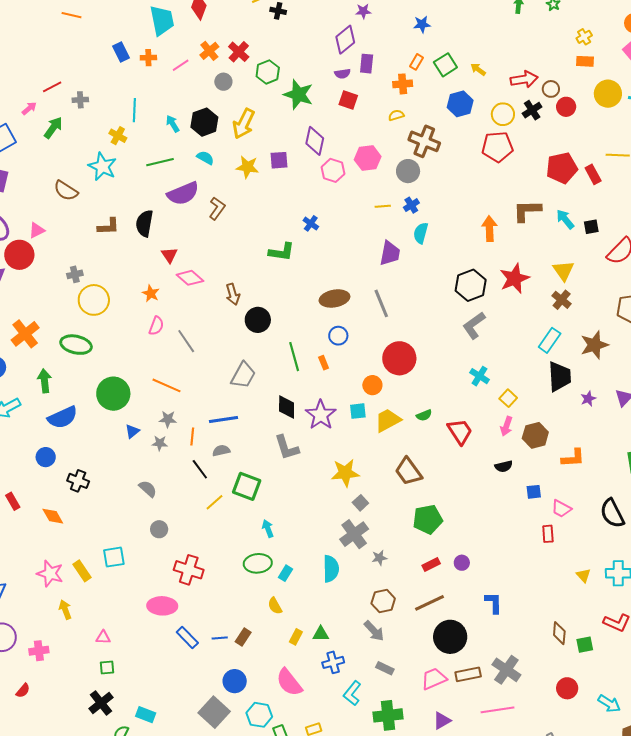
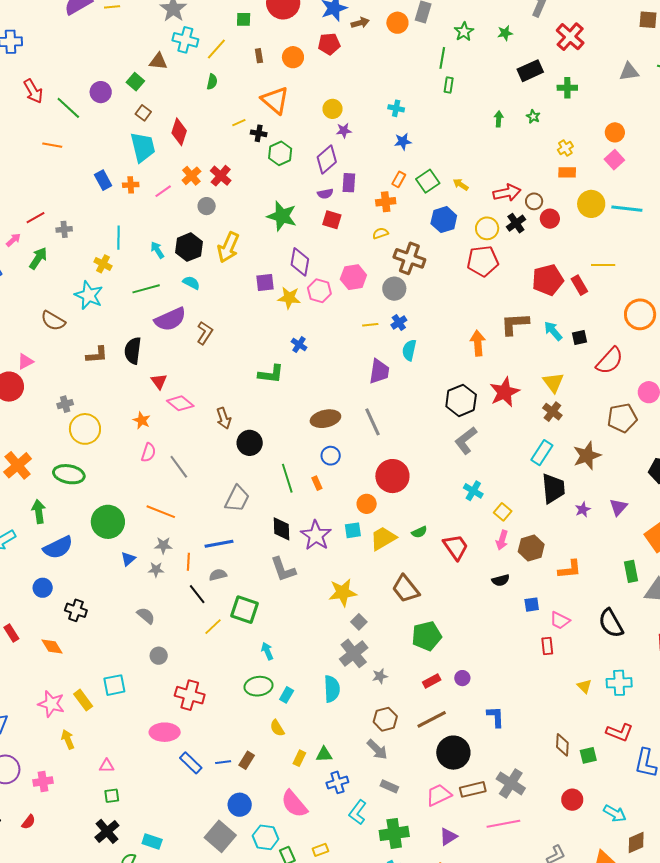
green hexagon: (268, 72) -> (280, 153), moved
yellow star: (247, 167) -> (289, 298), moved

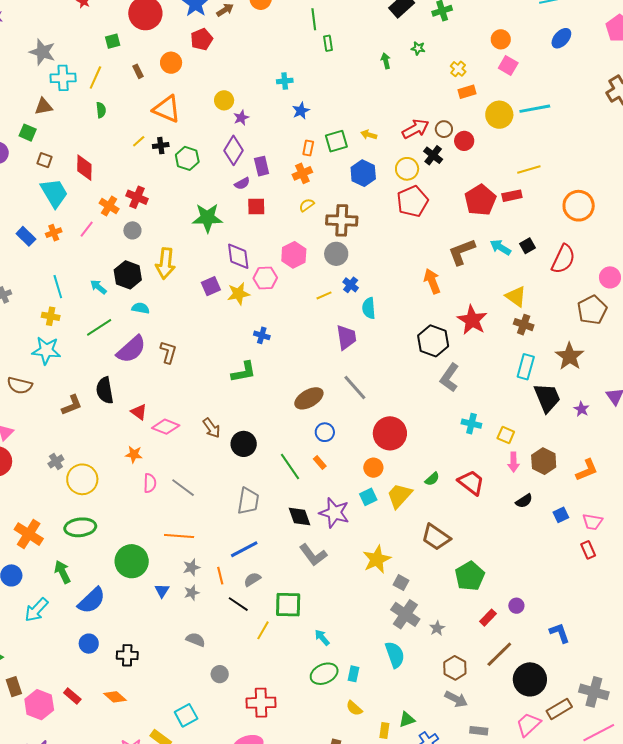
green square: (428, 181) -> (336, 141), turned 35
red rectangle: (579, 285) -> (512, 196), turned -54

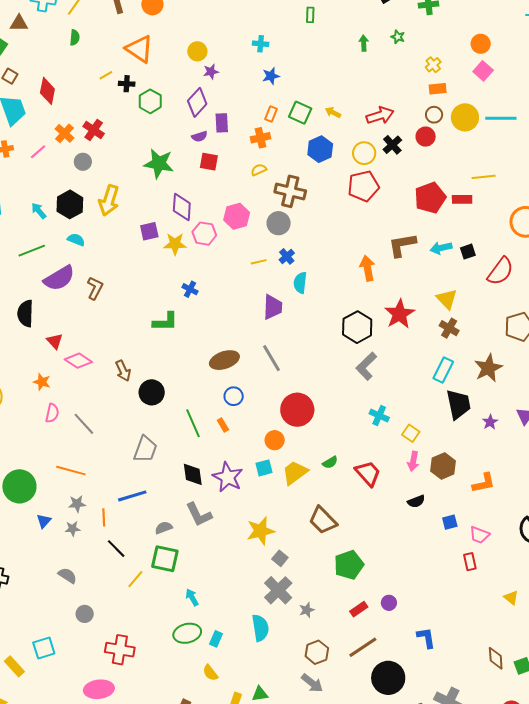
brown circle: (444, 129) -> (434, 115), moved
green square: (336, 141) -> (300, 113), turned 30
cyan arrow: (500, 247) -> (441, 248), turned -55
gray semicircle: (252, 579) -> (164, 528), moved

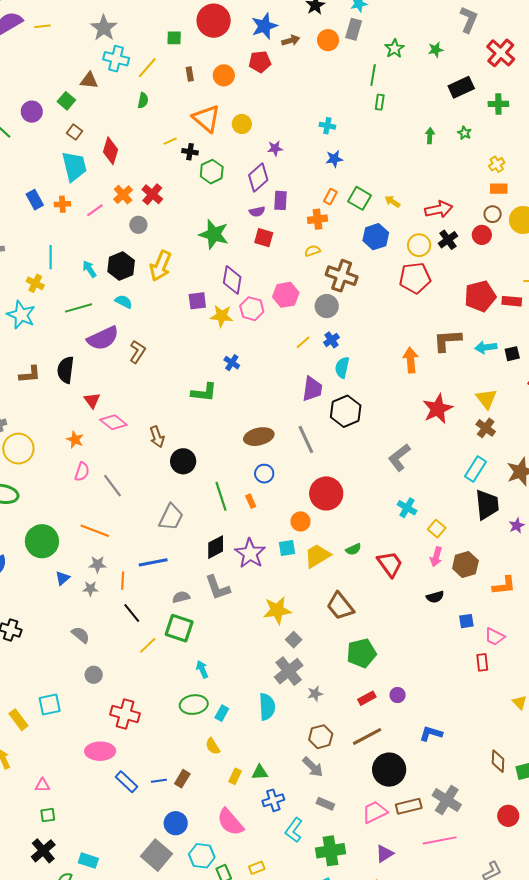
yellow circle: (197, 51) -> (242, 124), moved
yellow line: (259, 262) -> (303, 342), turned -35
black hexagon: (357, 327) -> (346, 411), moved
black diamond: (193, 474) -> (216, 547), turned 65
blue L-shape: (426, 638) -> (431, 733), turned -70

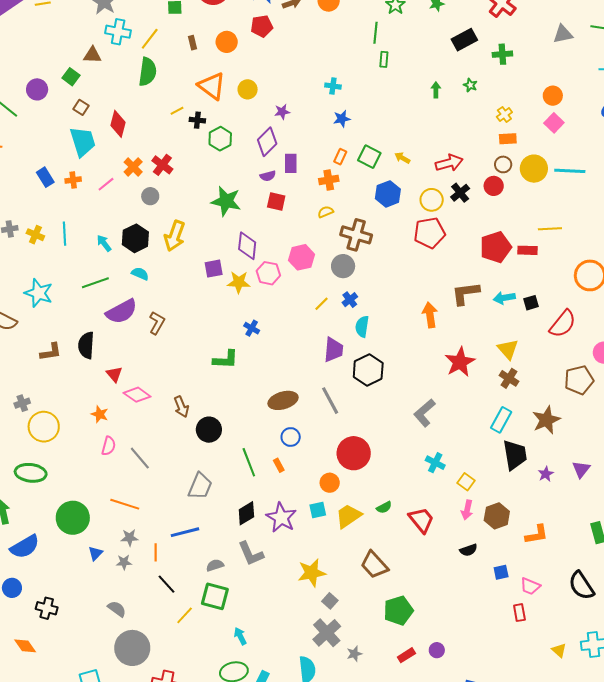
green semicircle: (143, 100) -> (147, 72), size x1.8
yellow cross: (35, 283) -> (35, 235), moved
gray circle: (94, 675) -> (132, 648), size x2.0

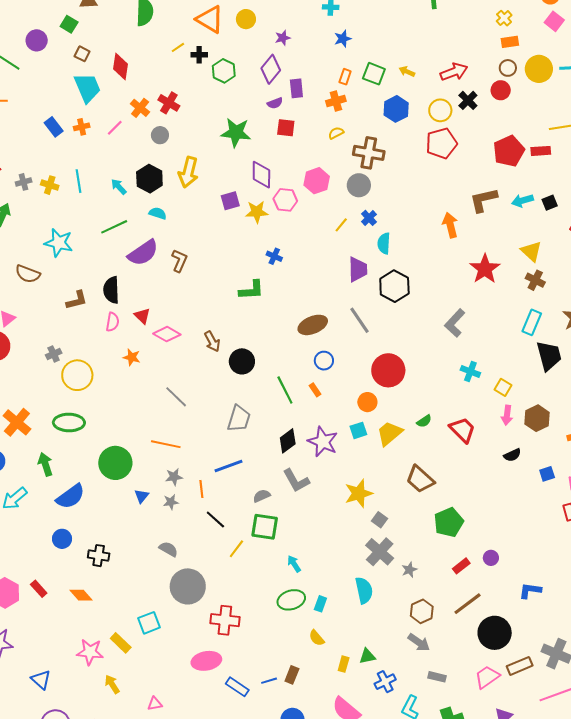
pink semicircle: (109, 446) -> (112, 322), moved

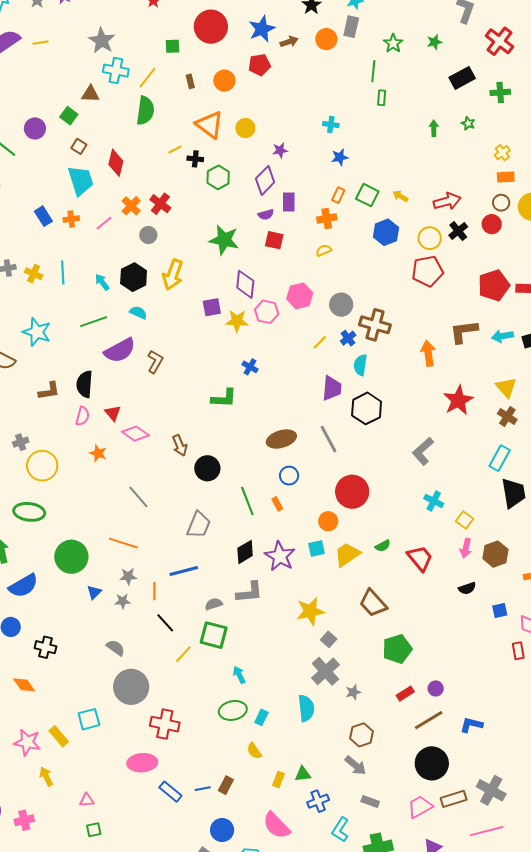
brown cross: (369, 153) -> (375, 325), moved
gray L-shape: (296, 481) -> (249, 592), turned -72
brown line: (468, 604) -> (429, 720), moved

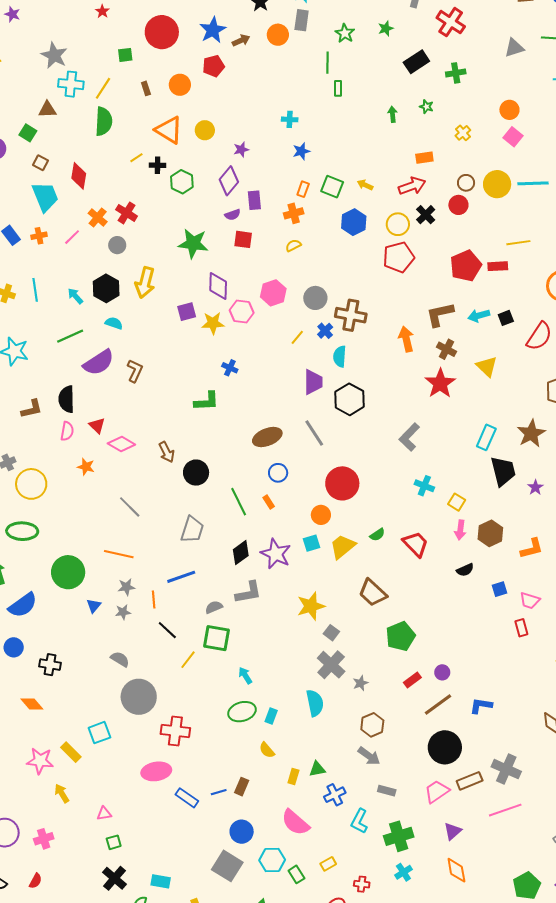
orange rectangle: (506, 177) -> (424, 158), moved
brown cross: (507, 417) -> (446, 349), moved

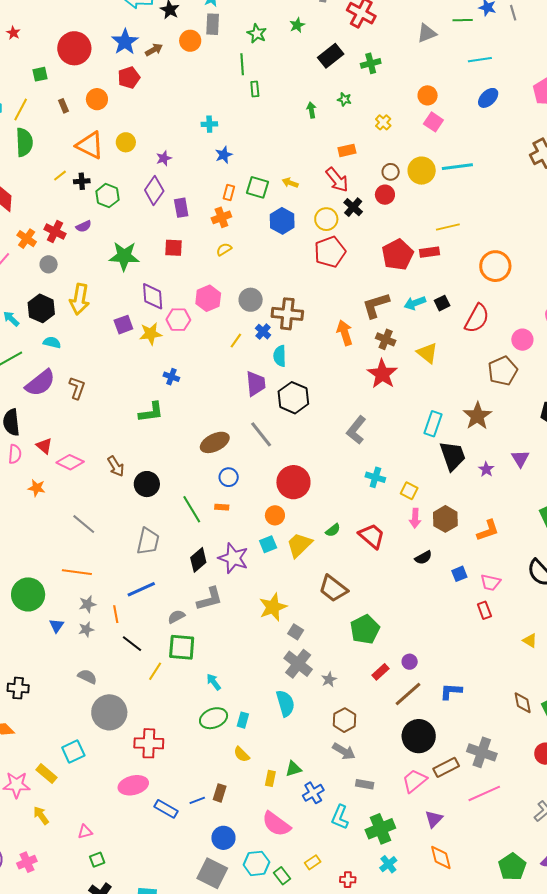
red arrow: (412, 186) -> (337, 180), turned 76
purple semicircle: (233, 215) -> (84, 226), moved
orange rectangle: (269, 502) -> (222, 507), turned -48

